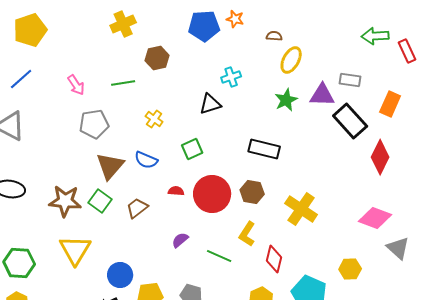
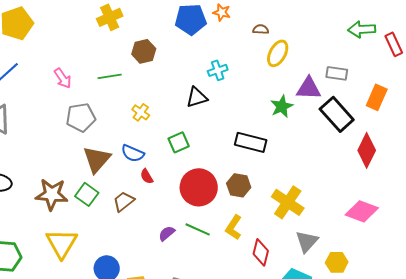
green star: (286, 100) -> (282, 106), moved
red semicircle: (176, 191) -> (147, 176), moved, turned -126
gray triangle: (398, 248) -> (307, 241), moved, turned 30
green line: (219, 256) -> (198, 229), moved

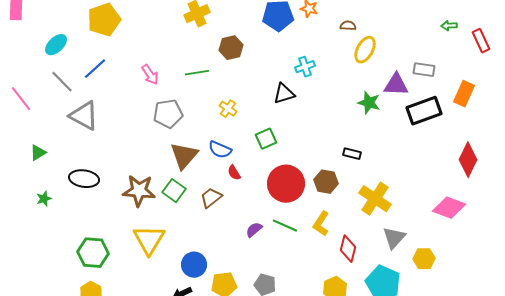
green arrow: (362, 29) -> (449, 26), size x0.6
green star: (282, 106) -> (369, 103), turned -30
black rectangle: (337, 114) -> (424, 111), turned -68
black rectangle: (251, 142) -> (352, 154), moved, size x0.6
red diamond: (367, 150) -> (468, 160), moved

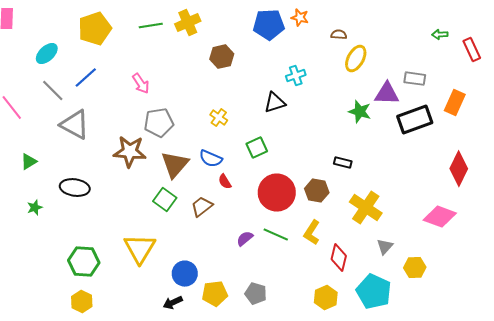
green line: (197, 73) -> (151, 26), moved
brown star: (139, 191) -> (130, 152), moved
gray triangle: (394, 238) -> (385, 247), size x0.7

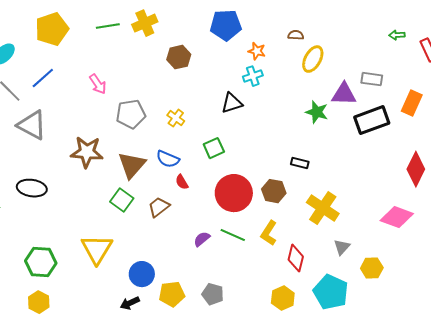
orange star: (300, 18) -> (257, 51), moved
gray pentagon: (159, 123) -> (131, 114), moved

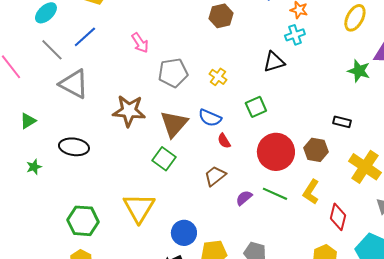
brown trapezoid: (159, 207) -> (215, 176), moved

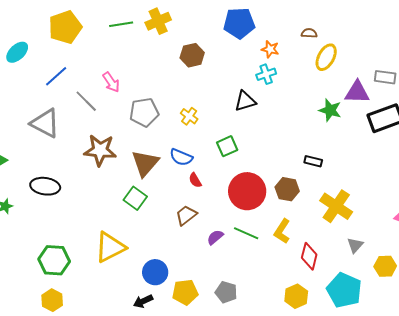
gray line: (52, 50) -> (86, 101), moved
yellow triangle: (139, 208) -> (110, 247), turned 32

